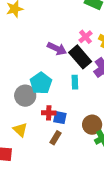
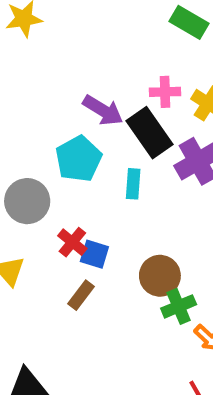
pink cross: (85, 37) -> (165, 92), turned 32
cyan pentagon: (41, 83) -> (78, 159), moved
red cross: (49, 113) -> (72, 242), turned 32

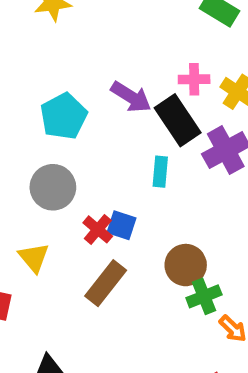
cyan pentagon: (78, 159) -> (64, 116), moved
blue square: (94, 254) -> (121, 225), moved
brown rectangle: (81, 295) -> (106, 283), size x1.5

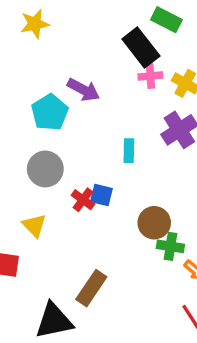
purple arrow: (131, 97) -> (83, 90), moved
black rectangle: (178, 120) -> (141, 48), moved
brown rectangle: (106, 283) -> (91, 288), moved
green cross: (204, 296) -> (170, 246), turned 35

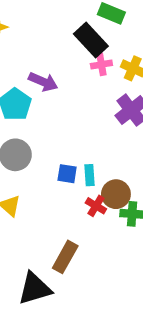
cyan rectangle: (129, 151) -> (89, 175), moved
red cross: (83, 200) -> (96, 206), moved

